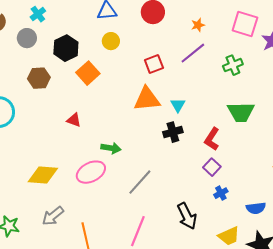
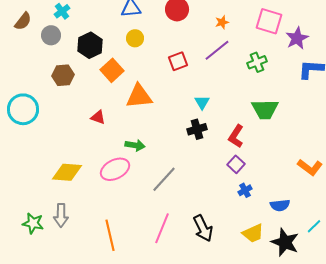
orange triangle: (147, 99) -> (139, 96), moved
gray arrow: (53, 216) -> (61, 215), moved, turned -50
black arrow: (187, 216) -> (203, 228), moved

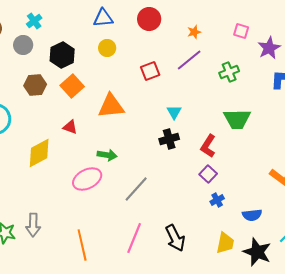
pink square: (269, 21) -> (241, 31), size x0.6
orange square: (112, 70) -> (72, 86), moved
yellow diamond: (67, 172) -> (39, 153), moved, turned -32
yellow trapezoid: (253, 233) -> (225, 243), turned -55

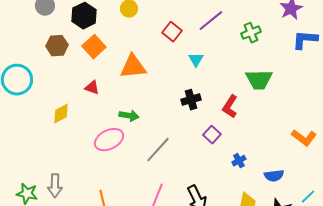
red square: (150, 71) -> (172, 32), turned -30
cyan triangle: (174, 112) -> (196, 60), moved
yellow diamond: (39, 153) -> (61, 114), size x0.7
purple square: (208, 174) -> (212, 135), moved

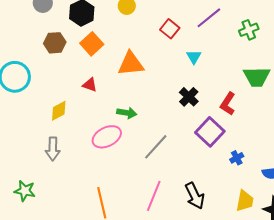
black cross: (191, 100) -> (189, 97), turned -30
purple square: (212, 135) -> (210, 132), size x1.6
gray arrow: (55, 186) -> (53, 149), moved

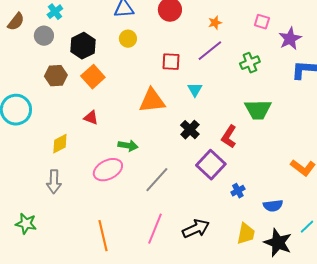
red square: (170, 29) -> (171, 62), turned -36
orange triangle: (131, 64) -> (152, 101), moved
black arrow: (195, 196) -> (196, 229), turned -88

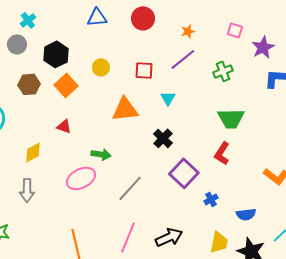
yellow circle: (128, 39) -> (101, 67), moved
red L-shape: (229, 137) -> (222, 153), moved

